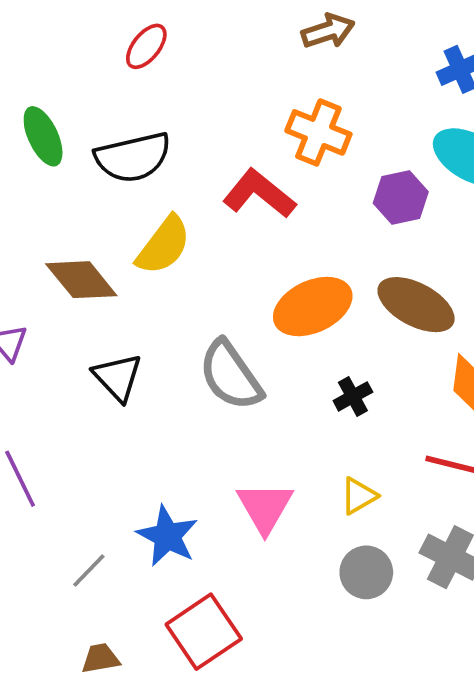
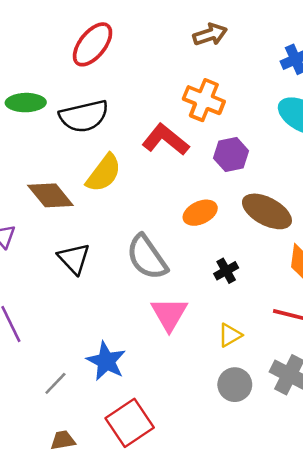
red ellipse: (146, 46) -> (93, 44), size x1.5
green ellipse: (43, 136) -> (26, 103), turned -66
purple hexagon: (401, 197) -> (231, 155), moved
orange ellipse: (313, 307) -> (200, 213), size x0.7
pink triangle: (265, 507) -> (169, 314), moved

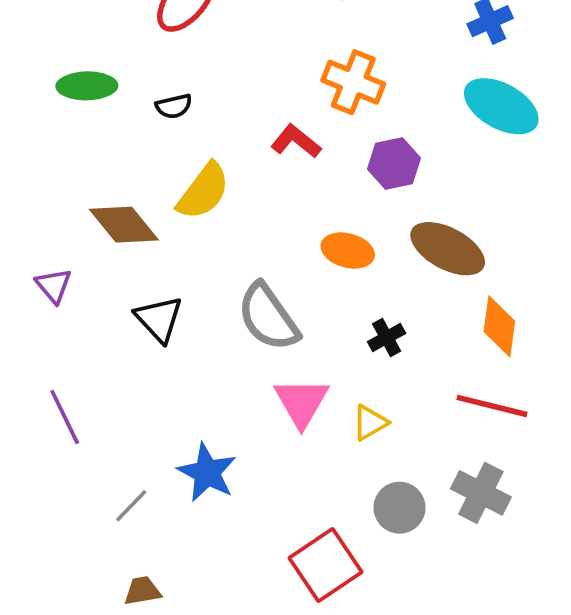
black semicircle: (84, 116) -> (174, 106), size x0.5
red L-shape: (166, 140) -> (296, 141), size x0.7
orange ellipse: (200, 213) -> (348, 251), turned 40
yellow triangle: (230, 335) -> (370, 423), moved
red square: (130, 423) -> (325, 565), moved

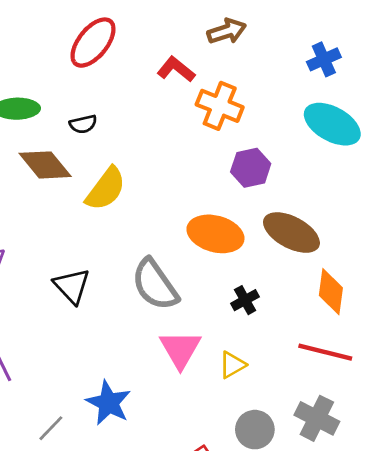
red L-shape: (296, 141) -> (176, 69), moved
brown diamond: (124, 225) -> (45, 165), moved
orange ellipse: (348, 251) -> (215, 234), size x1.4

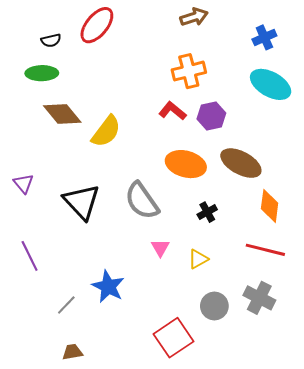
red L-shape: (176, 69) -> (173, 111), moved
orange cross: (220, 106) -> (189, 71), turned -36
black semicircle: (83, 124) -> (51, 40), moved
black triangle: (72, 286) -> (82, 202), size x1.4
pink triangle: (180, 349) -> (160, 248), size x0.6

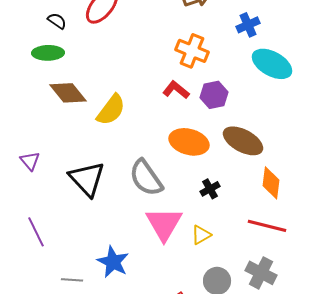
blue cross: (264, 37) -> (248, 25), moved
black semicircle: (51, 40) -> (57, 21), turned -132
orange cross: (189, 71) -> (192, 51), turned 36
pink triangle: (160, 248) -> (164, 224), size x2.0
gray line: (66, 305) -> (72, 280), turned 50

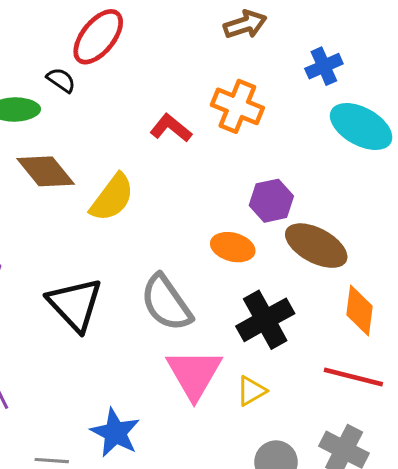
black semicircle: (57, 21) -> (61, 80), moved
red L-shape: (176, 90) -> (171, 128), moved
purple hexagon: (214, 95) -> (271, 201), moved
orange ellipse: (189, 142) -> (233, 247), size x0.7
black cross: (210, 189) -> (265, 320), size x1.8

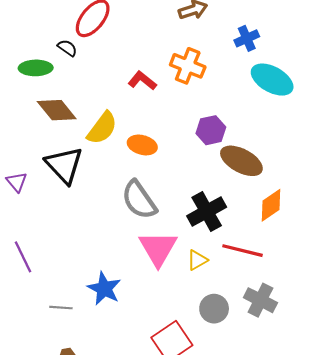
orange ellipse: (233, 247) -> (142, 145), moved
black triangle: (75, 304) -> (64, 165), moved
orange diamond: (360, 311) -> (271, 205), turned 48
red line: (353, 377) -> (243, 251), moved

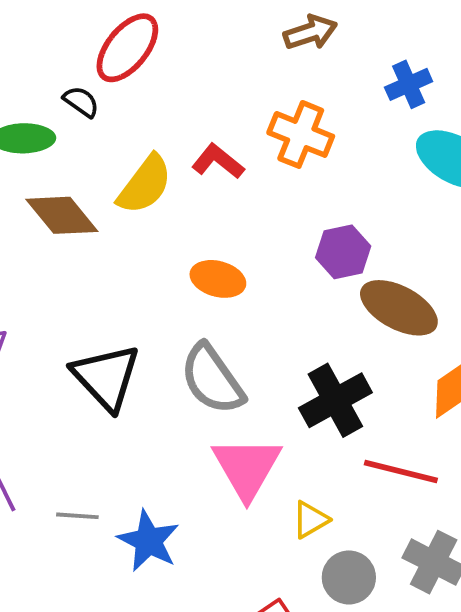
yellow semicircle: (102, 128) -> (145, 185), moved
black triangle: (64, 165) -> (106, 377), moved
yellow triangle: (197, 260) -> (310, 520), moved
gray line: (61, 308) -> (77, 516), moved

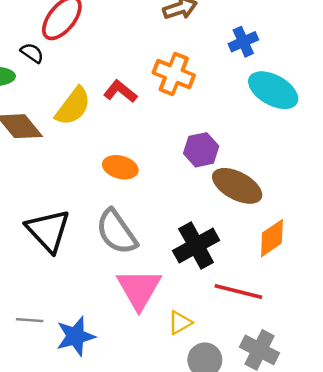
blue star: (149, 541) -> (76, 336), turned 30

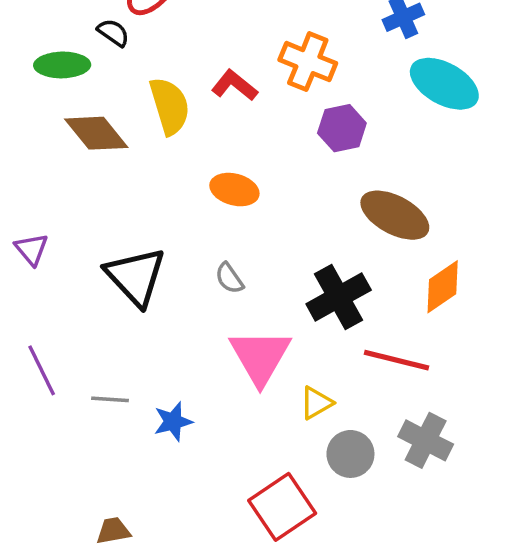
yellow semicircle: (73, 106) -> (170, 106), turned -54
purple hexagon: (201, 150) -> (342, 128), moved
gray semicircle: (117, 232) -> (229, 278), size x0.5
blue star: (76, 336) -> (173, 422), size x0.7

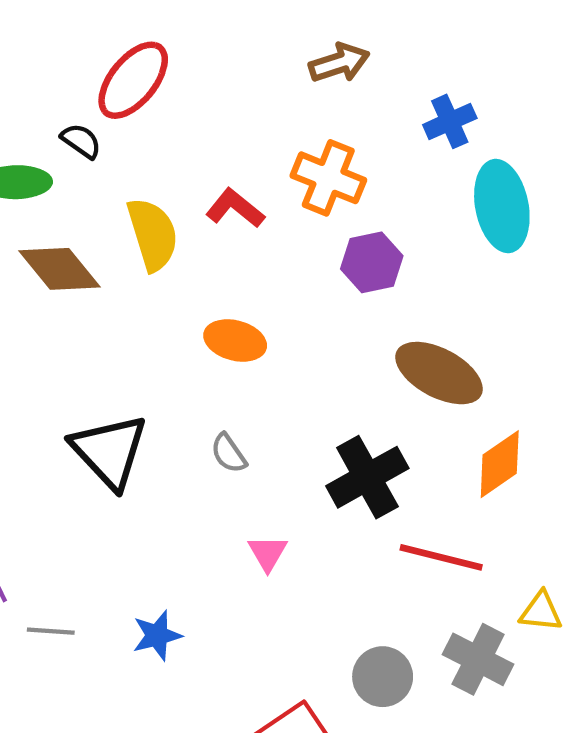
cyan ellipse: (444, 84) -> (502, 206), turned 50
pink triangle: (260, 357) -> (268, 553), size x0.5
gray line: (110, 399) -> (51, 631), moved
yellow triangle: (316, 403) -> (541, 612), moved, turned 36

